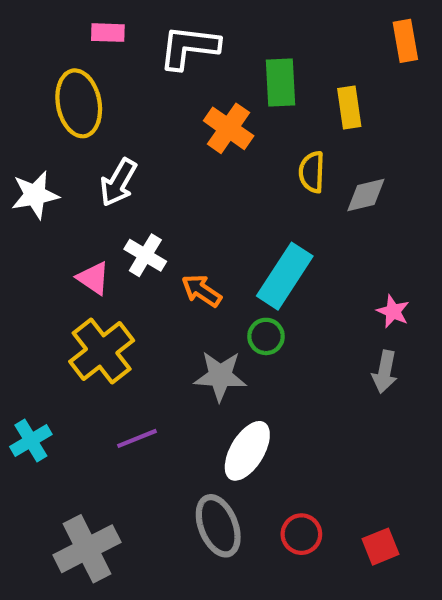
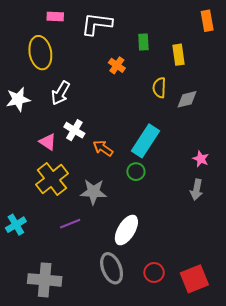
green rectangle: (281, 83) -> (143, 42), size x0.7
orange cross: (229, 128) -> (117, 65), size x0.7
gray star: (220, 376) -> (93, 192), moved
red square: (380, 547) -> (194, 279), size x1.5
gray cross: (87, 549) -> (45, 280), turned 32

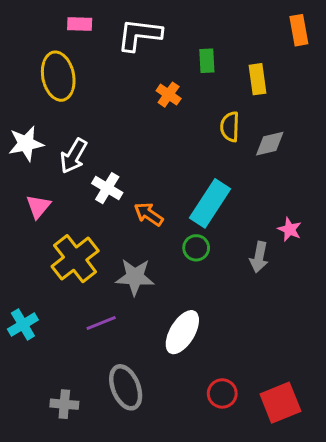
white arrow: (61, 93) -> (74, 156), moved
pink triangle: (48, 142) -> (38, 206), moved, turned 36
gray arrow: (197, 190) -> (259, 257), moved
gray ellipse: (112, 268) -> (126, 387), moved
gray cross: (45, 280) -> (64, 404), size x0.6

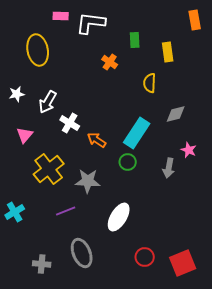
pink rectangle: (80, 24) -> (61, 16), moved
white star: (26, 144) -> (17, 94), size x0.7
gray diamond: (270, 144) -> (176, 114), moved

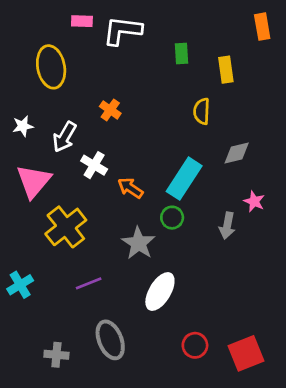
orange cross: (110, 62) -> (110, 110), moved
pink triangle: (25, 135) -> (34, 181), size x1.6
gray star: (88, 181) -> (138, 243), moved, turned 30

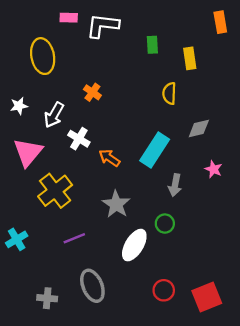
green circle: (172, 218) -> (165, 224), moved
gray arrow: (227, 226) -> (175, 185), moved

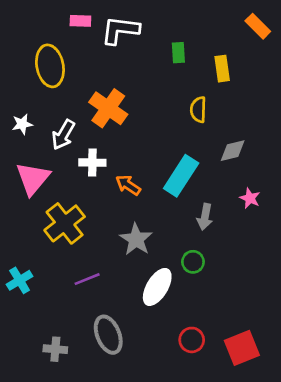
orange rectangle: (220, 22) -> (258, 26), turned -35
orange cross: (92, 92) -> (108, 108), size x1.8
white cross: (79, 139) -> (92, 163), turned -30

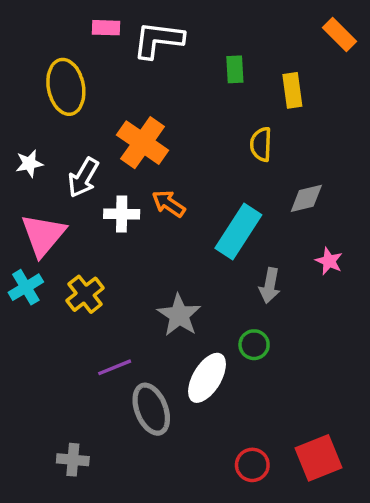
orange arrow: (128, 185) -> (169, 204), moved
yellow cross: (65, 223) -> (85, 294), size x0.7
cyan cross: (20, 280) -> (26, 287), moved
gray ellipse: (108, 335) -> (151, 409), moved
red circle: (192, 340) -> (252, 465), moved

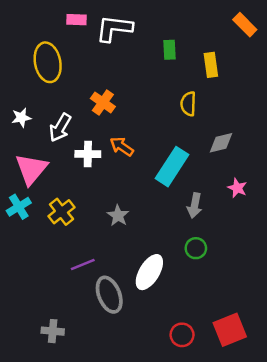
orange cross: (143, 143) -> (103, 103), size x0.7
gray star: (179, 315) -> (118, 216), moved, size x0.7
green circle: (254, 345) -> (196, 248), moved

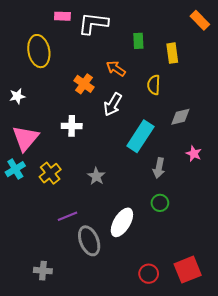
white arrow: (60, 128) -> (113, 104), moved
orange arrow: (122, 146) -> (116, 68), moved

